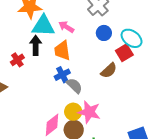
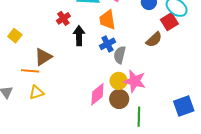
black arrow: (36, 45) -> (79, 36), moved
red cross: (17, 60) -> (63, 18), moved
gray semicircle: (74, 86) -> (120, 55), turned -120

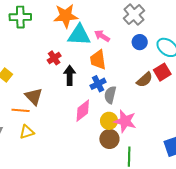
red square: (169, 22) -> (162, 72), moved
brown triangle: (43, 57) -> (34, 96), turned -42
pink diamond: (97, 94) -> (83, 111), moved

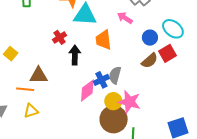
pink arrow: (102, 36) -> (125, 18), moved
blue circle: (140, 42) -> (150, 38), moved
blue cross: (98, 84) -> (101, 80), moved
brown triangle: (34, 96) -> (39, 75), turned -48
brown circle: (109, 139) -> (114, 119), size x1.4

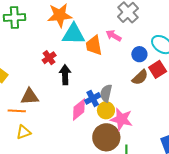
orange trapezoid: (103, 40) -> (94, 45), moved
yellow circle: (113, 101) -> (106, 110), moved

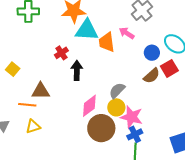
gray semicircle: (106, 93) -> (117, 90), turned 30
blue cross: (93, 98) -> (135, 134), moved
brown circle: (106, 137) -> (101, 128), moved

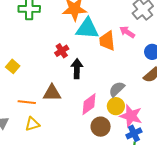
brown triangle: (41, 91) -> (52, 93), moved
brown circle: (101, 128) -> (101, 127), size x0.7

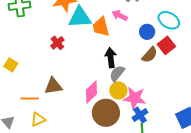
black arrow: (77, 69) -> (111, 58), moved
brown circle: (101, 127) -> (106, 113), size x1.4

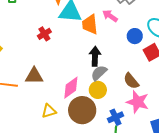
brown semicircle: (150, 55) -> (131, 81), moved, turned 90
pink star: (135, 98) -> (138, 102), moved
yellow triangle: (38, 119) -> (49, 111), moved

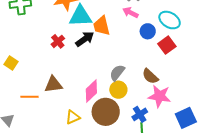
pink arrow: (110, 16) -> (130, 13), moved
black arrow: (95, 56) -> (85, 39), moved, turned 60

